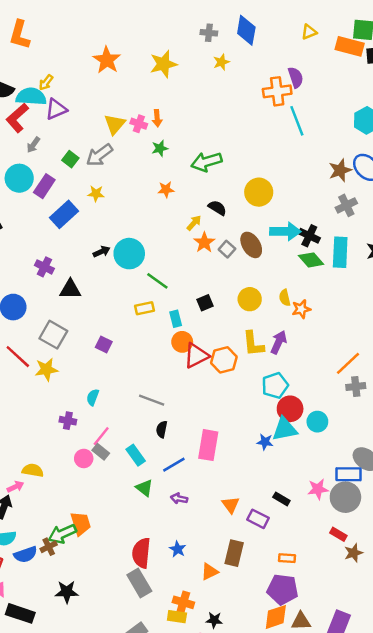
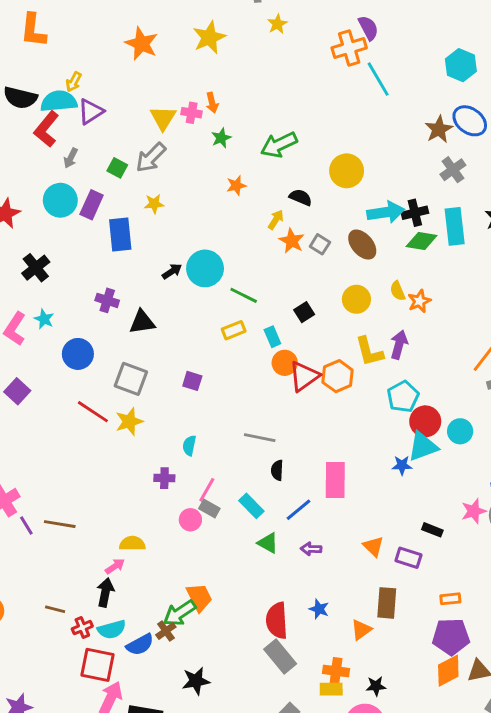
blue rectangle: (64, 214) -> (120, 235), turned -44
black cross: (309, 236) -> (415, 213), turned -30
brown ellipse: (251, 245) -> (362, 245), moved
green diamond: (311, 260) -> (422, 241), turned -30

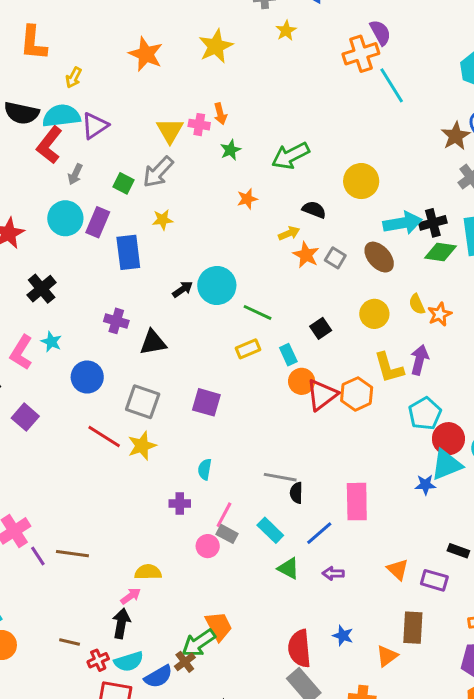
yellow arrow: (74, 82) -> (74, 78), moved
yellow arrow: (276, 220) -> (289, 233), turned 36
purple square: (192, 381) -> (206, 402), size x1.4
gray line: (260, 438) -> (280, 477), moved

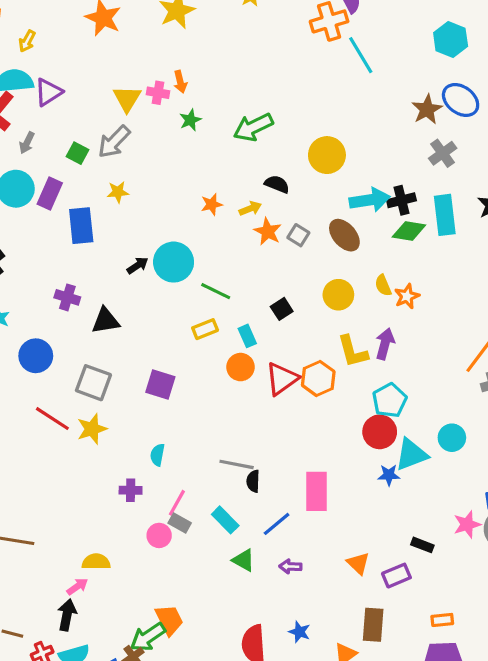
orange star: (247, 199) -> (212, 204), moved
orange circle: (302, 381) -> (240, 367), moved
red circle: (448, 439) -> (380, 432), moved
purple rectangle: (434, 580) -> (396, 576), turned -40

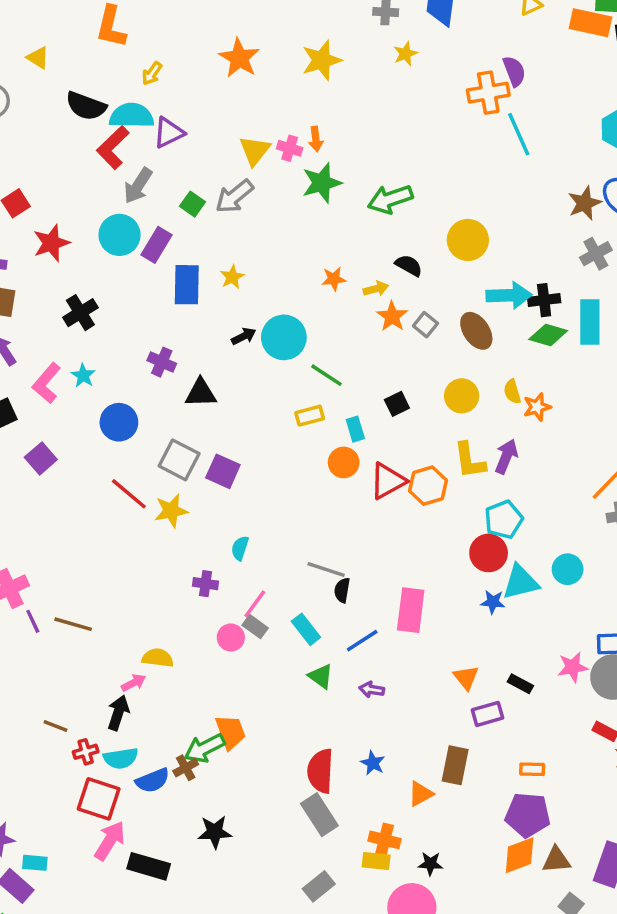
green star: (190, 120) -> (322, 183), size x1.6
gray arrow: (27, 143) -> (138, 186), size x1.5
yellow star: (118, 192) -> (232, 277), moved, turned -30
purple square: (160, 384) -> (223, 471), moved
orange triangle: (358, 563) -> (466, 678), moved

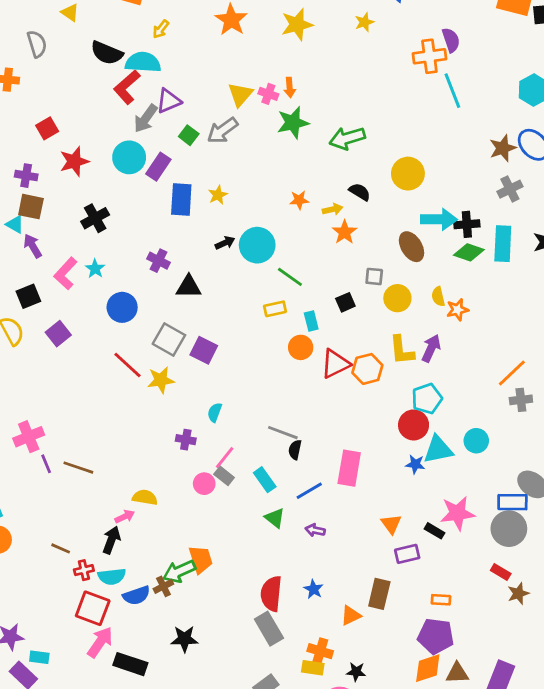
purple triangle: (169, 133) -> (169, 101), moved
gray square: (425, 325) -> (374, 276), moved, turned -36
pink star: (573, 667) -> (457, 513), moved, size x1.4

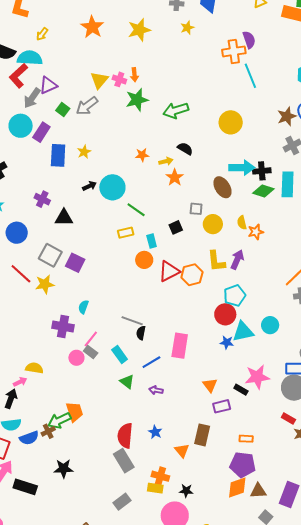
yellow circle: (408, 174) -> (231, 122), moved
purple cross: (186, 440) -> (63, 327), size x1.5
orange triangle: (351, 615) -> (182, 451), turned -42

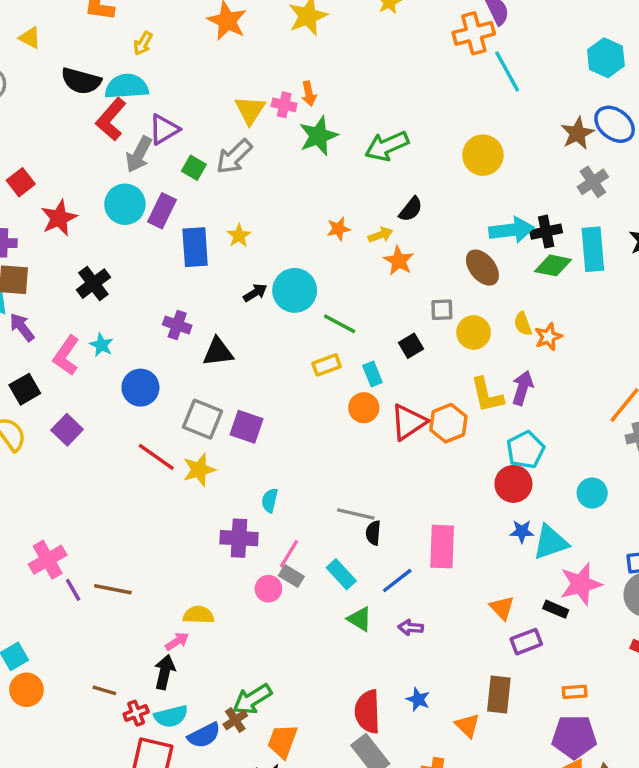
black semicircle: (185, 149) -> (411, 209), turned 105
cyan triangle: (243, 332) -> (551, 542), moved
orange trapezoid: (75, 412) -> (282, 741), moved, turned -135

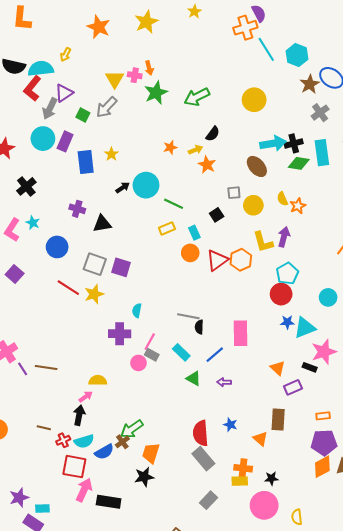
yellow arrow: (143, 43) -> (66, 55), moved
cyan hexagon: (606, 58) -> (297, 55), moved

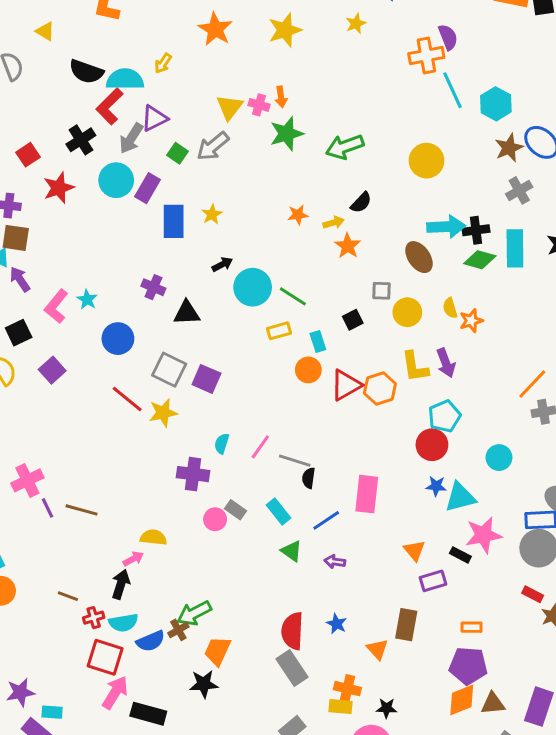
cyan circle: (146, 185) -> (253, 287), moved
black cross: (26, 186) -> (81, 140), moved
purple arrow: (284, 237) -> (446, 363), turned 138
pink line: (150, 342) -> (260, 447), moved

